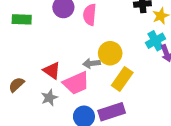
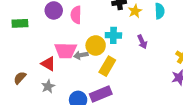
cyan cross: (155, 41) -> (113, 35), moved, turned 35
pink trapezoid: (76, 83) -> (66, 51), moved, turned 30

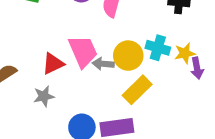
yellow star: (135, 11) -> (185, 53), moved
pink trapezoid: (66, 51) -> (83, 51), turned -130
red triangle: (48, 64) -> (53, 64), turned 49

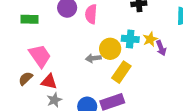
pink trapezoid: (83, 51) -> (40, 56), moved
red triangle: (53, 64) -> (49, 82), moved, turned 49
gray star: (44, 96) -> (54, 100), moved

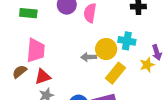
yellow star: (150, 39) -> (147, 65), moved
pink trapezoid: (40, 56) -> (36, 50), turned 35
red triangle: (49, 82) -> (43, 77), turned -35

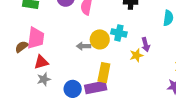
brown semicircle: (20, 72) -> (22, 47), moved
yellow rectangle: (115, 73) -> (104, 73), moved, turned -30

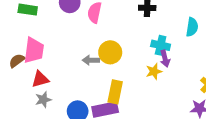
cyan cross: (119, 33) -> (161, 45), moved

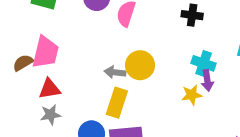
yellow rectangle: (115, 92) -> (117, 103), moved

